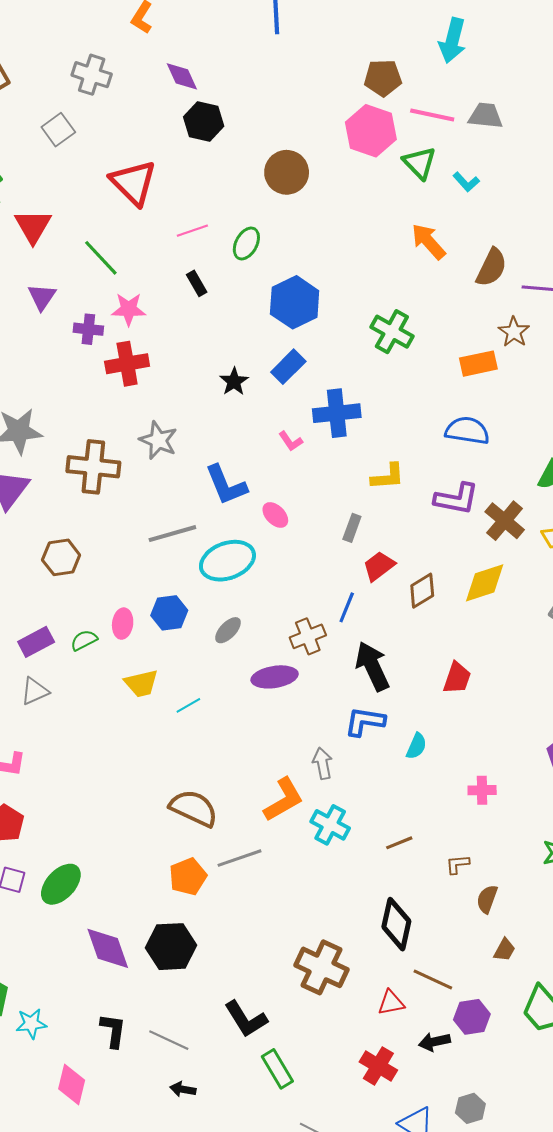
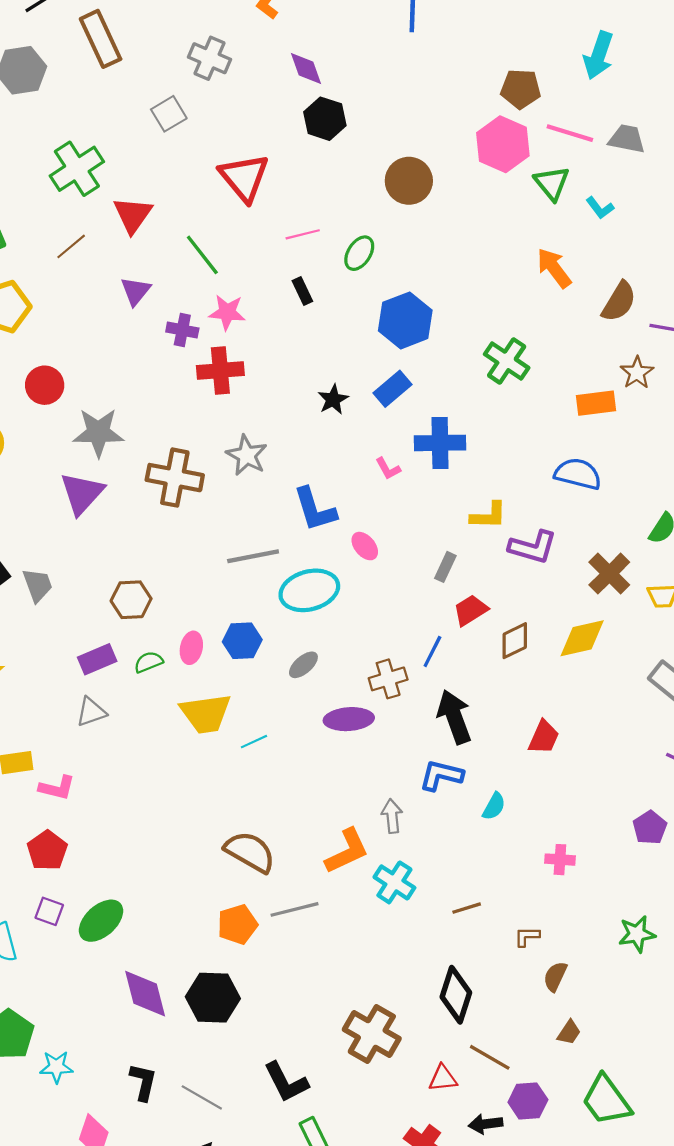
purple L-shape: (456, 499) -> (533, 547), moved
brown hexagon: (61, 557) -> (131, 600), moved
yellow trapezoid: (141, 683) -> (206, 714), size x1.4

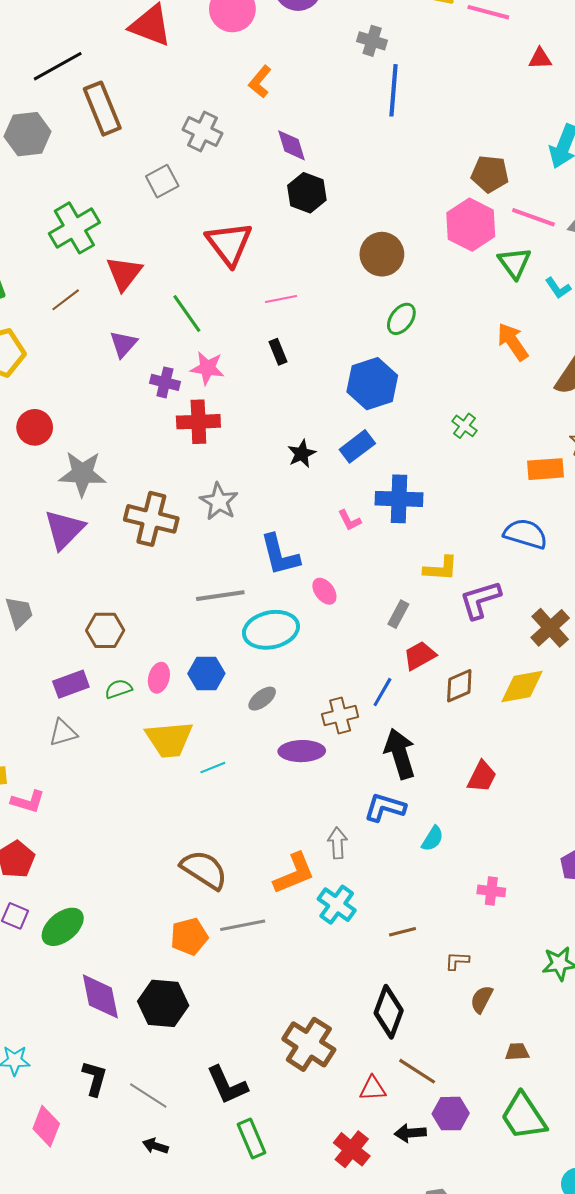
green ellipse: (359, 253) -> (401, 319), moved
green cross: (507, 361) -> (464, 426), size x0.6
purple L-shape: (533, 547) -> (480, 600), turned 144
brown trapezoid: (569, 1032) -> (517, 1052), moved, turned -130

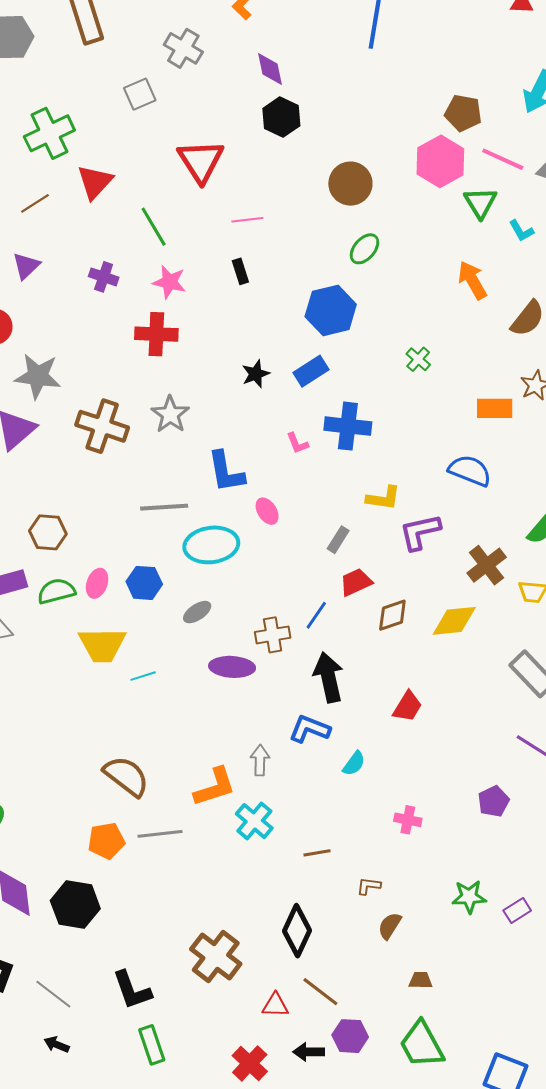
purple triangle: (123, 344) -> (26, 266), moved
purple cross: (165, 382) -> (104, 277), moved
green semicircle: (118, 689) -> (56, 591), size x1.4

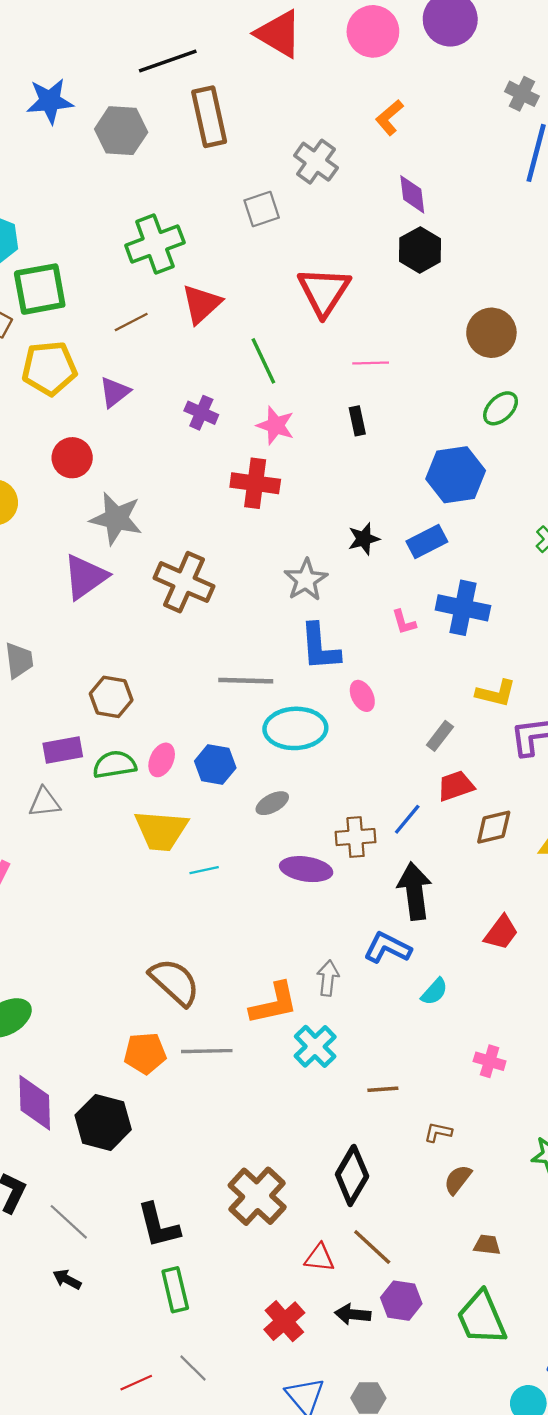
gray star: (170, 414) -> (306, 580), moved

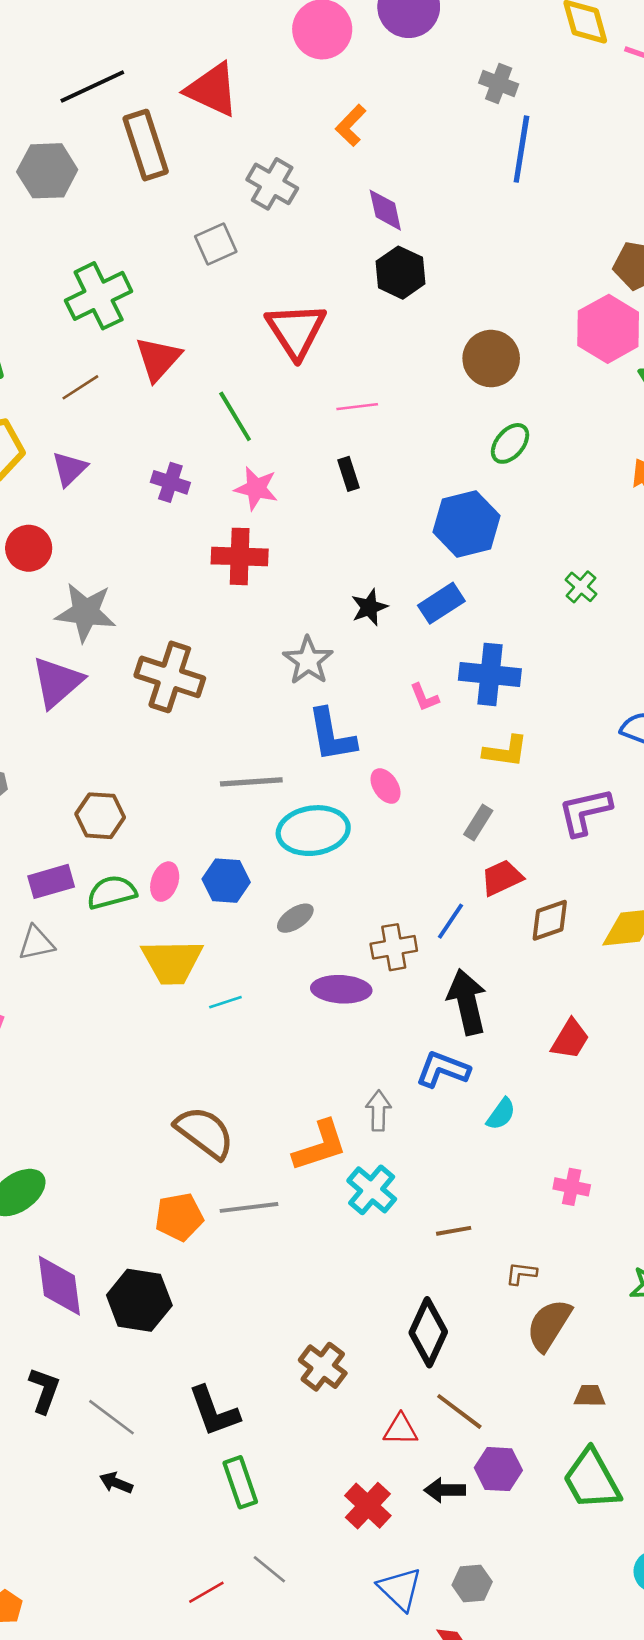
red triangle: (279, 34) -> (212, 90), moved
yellow L-shape: (496, 693) -> (505, 751), moved
brown semicircle: (458, 1180) -> (549, 1325), size x1.5
brown cross: (257, 1196) -> (323, 1367), size x0.7

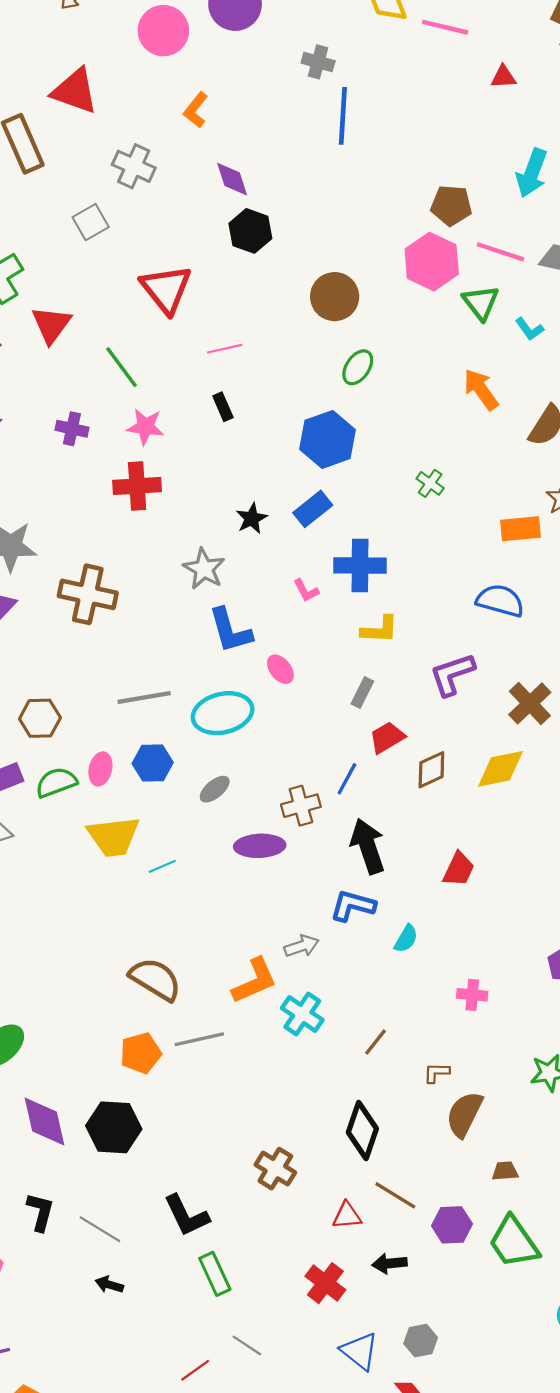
gray line: (251, 782) -> (144, 698), moved
gray arrow: (378, 1111) -> (301, 946), turned 76
brown line: (454, 1231) -> (375, 1042), turned -36
purple hexagon: (498, 1469) -> (452, 1225), moved

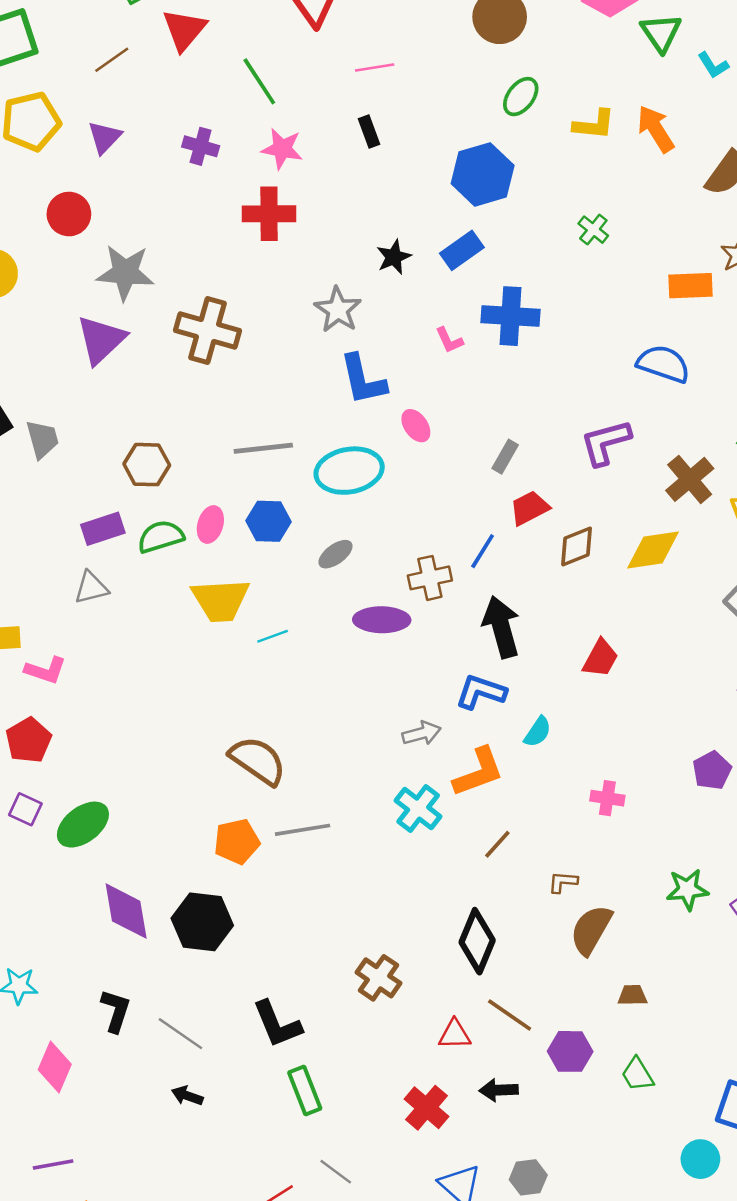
yellow L-shape: (380, 630) -> (594, 125), moved
orange L-shape: (255, 981) -> (478, 772), moved
green trapezoid: (514, 1242) -> (637, 1074), size x0.6

